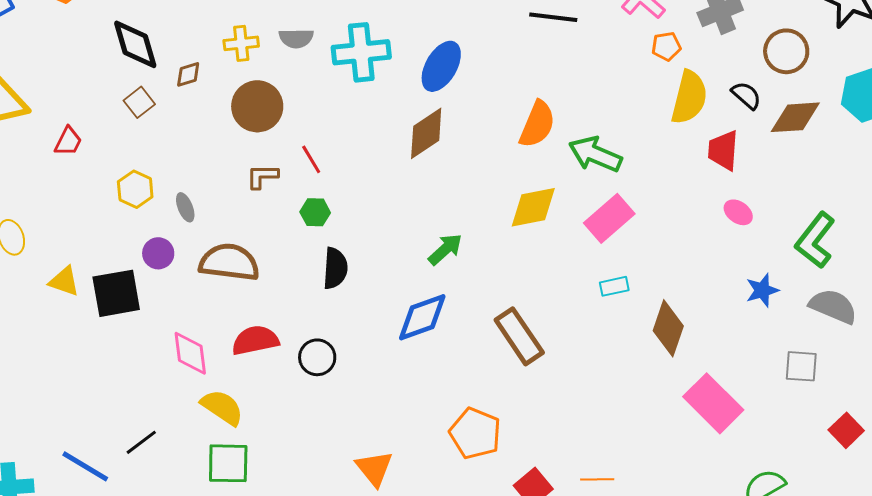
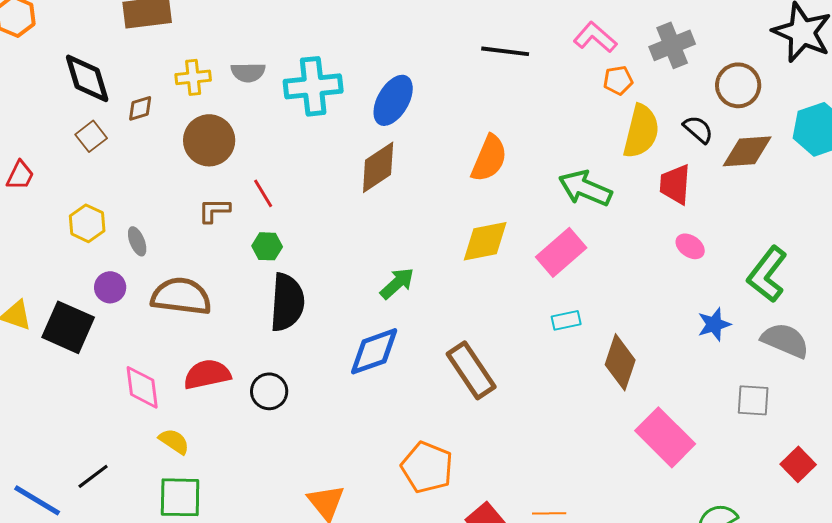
green arrow: (595, 154) -> (585, 188), moved
black semicircle: (335, 268) -> (287, 302), size x1.4
black square: (116, 293) -> (68, 327), turned 34
yellow semicircle: (222, 407) -> (174, 441), size x0.7

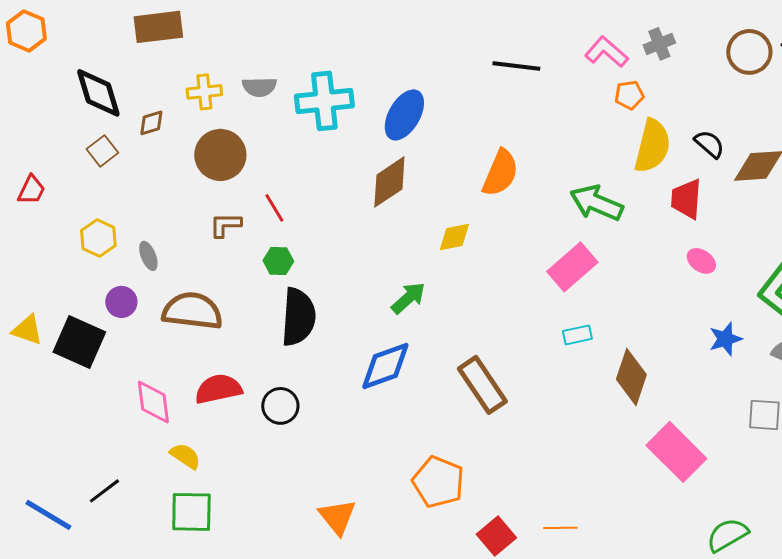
gray cross: (672, 45) -> (659, 44), moved, size x0.7
brown circle: (738, 85) -> (749, 52), moved
yellow diamond: (485, 241) -> (454, 237), moved, size x0.7

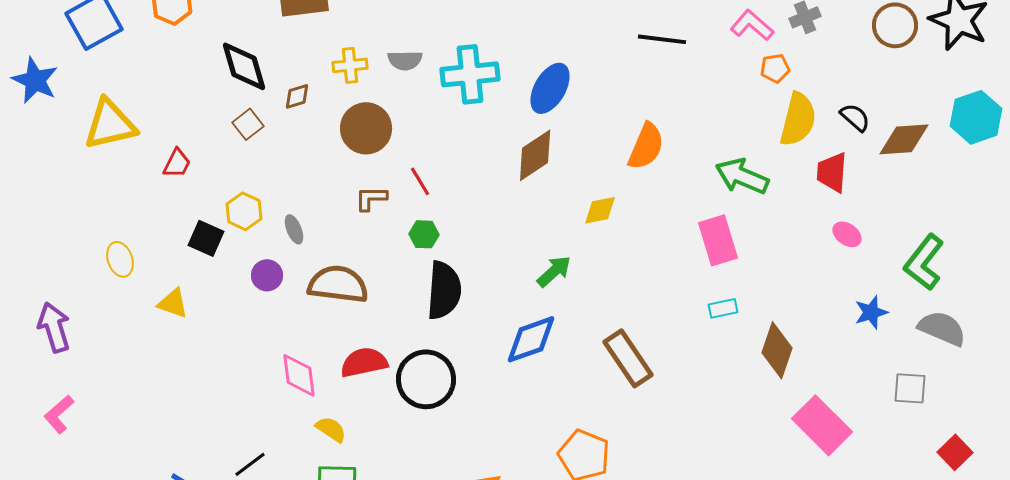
pink rectangle: (572, 267) -> (718, 240), turned -66
black square: (79, 342) -> (206, 238), moved, size x0.7
black circle: (280, 406) -> (426, 379), size x1.6

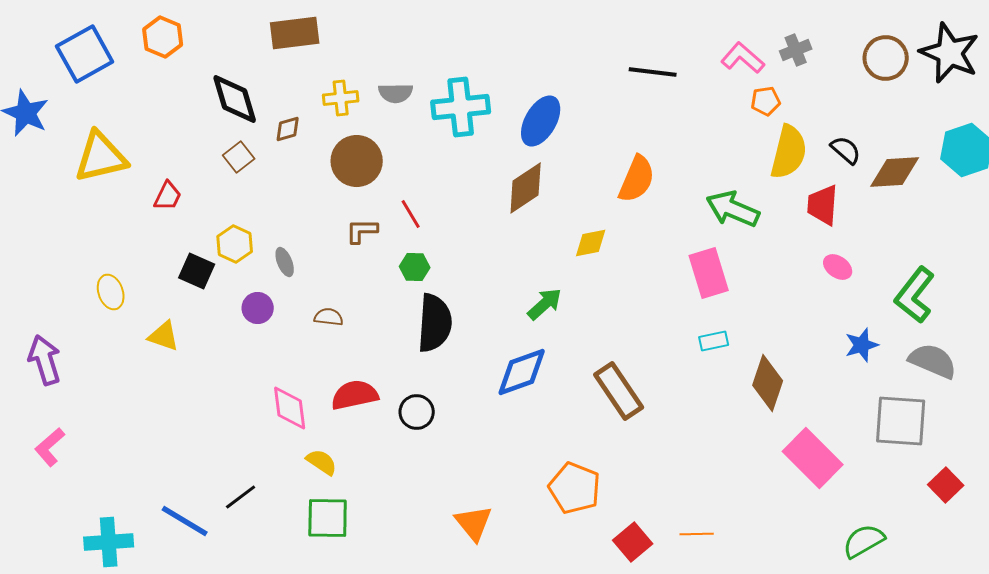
brown semicircle: (338, 284) -> (329, 317), size x0.5
black circle: (426, 379) -> (417, 412), size x0.6
gray square: (910, 388) -> (901, 421), size x1.6

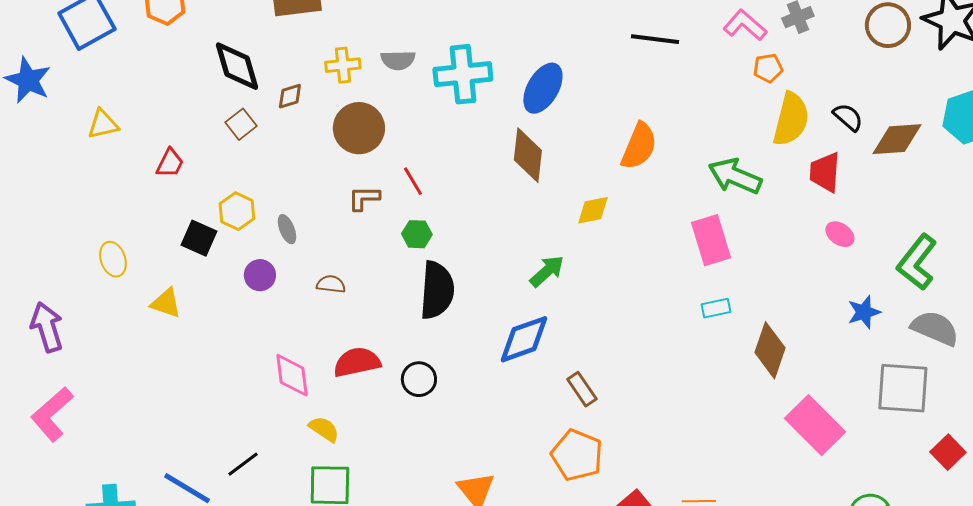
yellow triangle: (101, 157) -> (103, 124), size x0.6
brown diamond: (526, 188) -> (528, 155), turned -50
brown rectangle: (619, 391) -> (582, 389), moved, size x0.6
pink L-shape: (50, 447) -> (52, 414), size x1.4

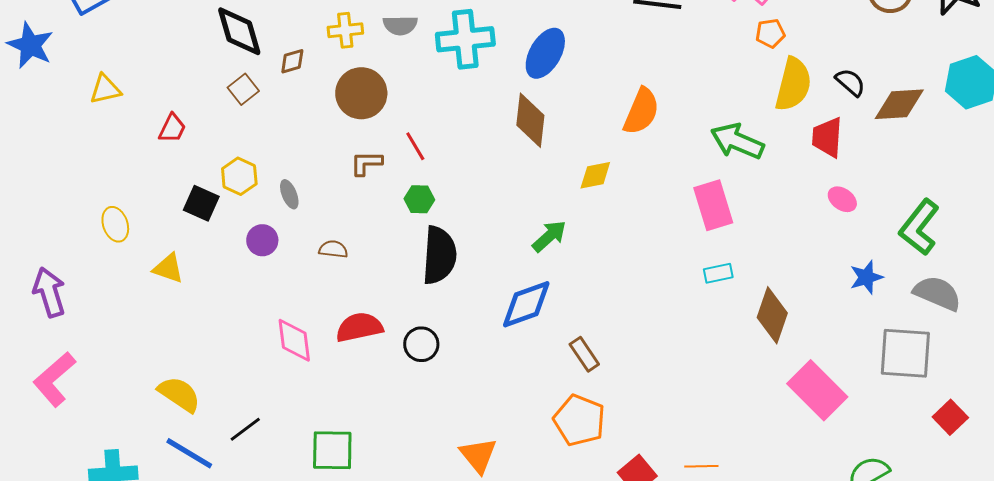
yellow semicircle: (324, 429) -> (179, 394), moved, size x1.4

